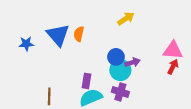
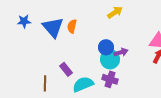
blue star: (26, 44) -> (24, 21), moved
purple rectangle: (86, 81) -> (66, 69), moved, turned -48

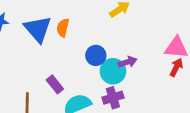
blue circle: (106, 47) -> (96, 55), moved
purple cross: (110, 79) -> (113, 98), turned -35

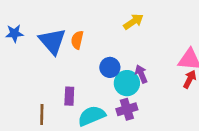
purple arrow: (127, 62) -> (141, 74), turned -96
purple rectangle: (55, 84) -> (69, 96), turned 42

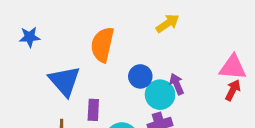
orange semicircle: (77, 40) -> (102, 45), size x1.6
blue triangle: (52, 41) -> (64, 81), moved

